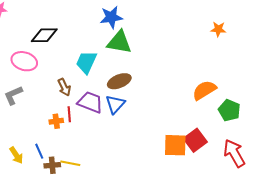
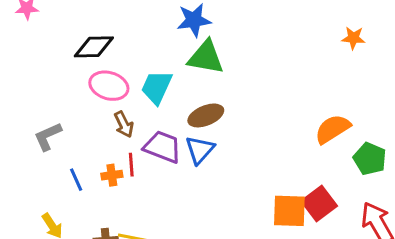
pink ellipse: (24, 61) -> (109, 86), moved
blue line: (39, 151) -> (76, 180), moved

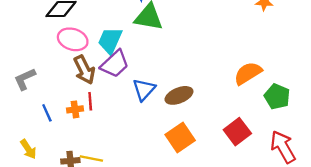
brown ellipse: (206, 115) -> (179, 95), moved
brown arrow: (124, 124) -> (84, 70), size x1.4
purple trapezoid: (163, 147) -> (115, 64), moved, turned 116
orange square: (289, 211) -> (180, 137), moved, turned -36

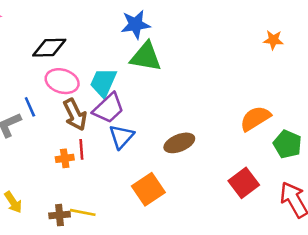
blue triangle: (144, 90) -> (121, 136), moved
blue line: (47, 113) -> (30, 107), moved
orange square: (180, 137) -> (148, 189), moved

